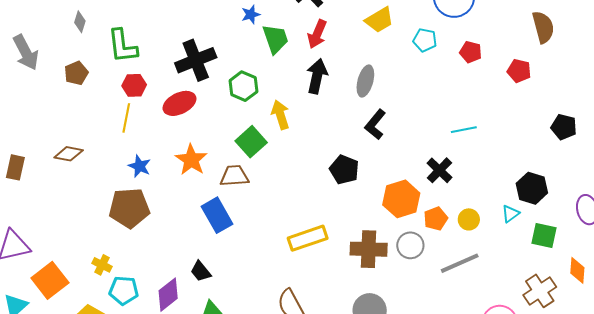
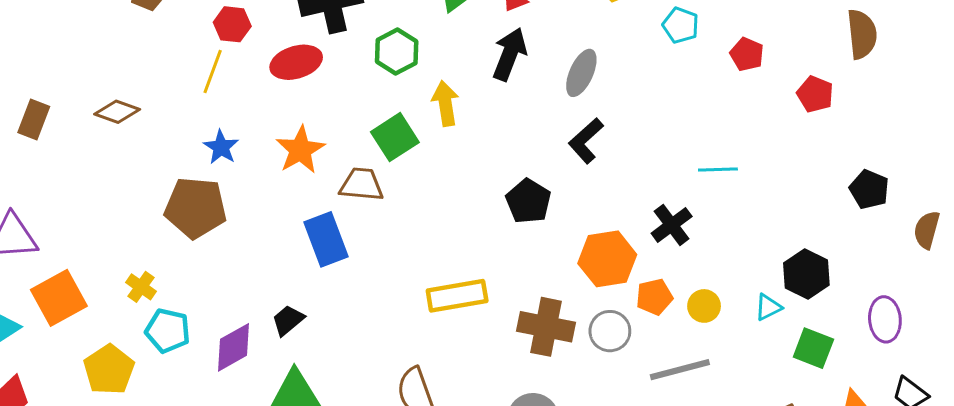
black trapezoid: (201, 271) -> (288, 320), turned 80

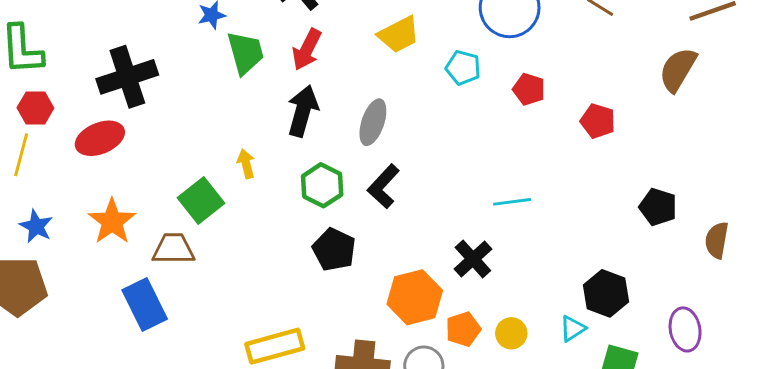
brown semicircle: (862, 34) -> (678, 70), moved, turned -138
green hexagon: (397, 51) -> (322, 185), moved
yellow arrow: (445, 103) -> (246, 164), size x0.7

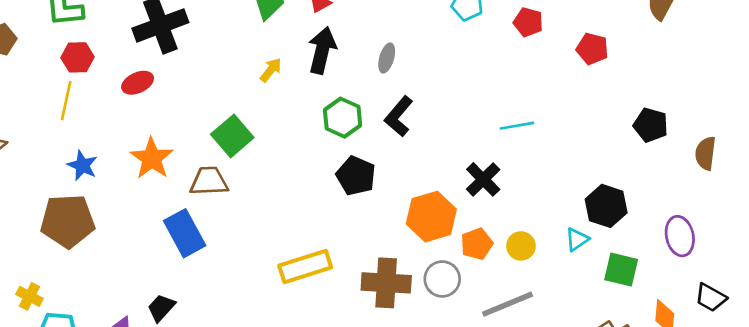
gray ellipse: (373, 122) -> (387, 58), size x0.7
red ellipse: (100, 138) -> (138, 83), size x0.7
yellow arrow: (246, 164) -> (271, 70), moved, turned 55

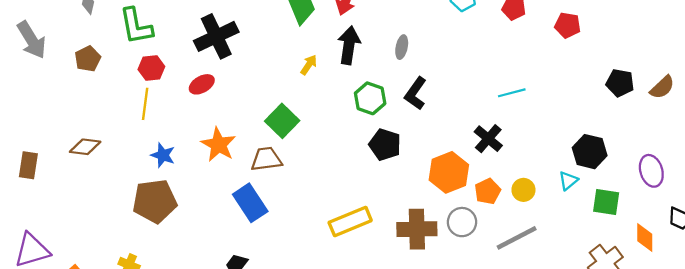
brown semicircle: (705, 153) -> (662, 87), moved, turned -136

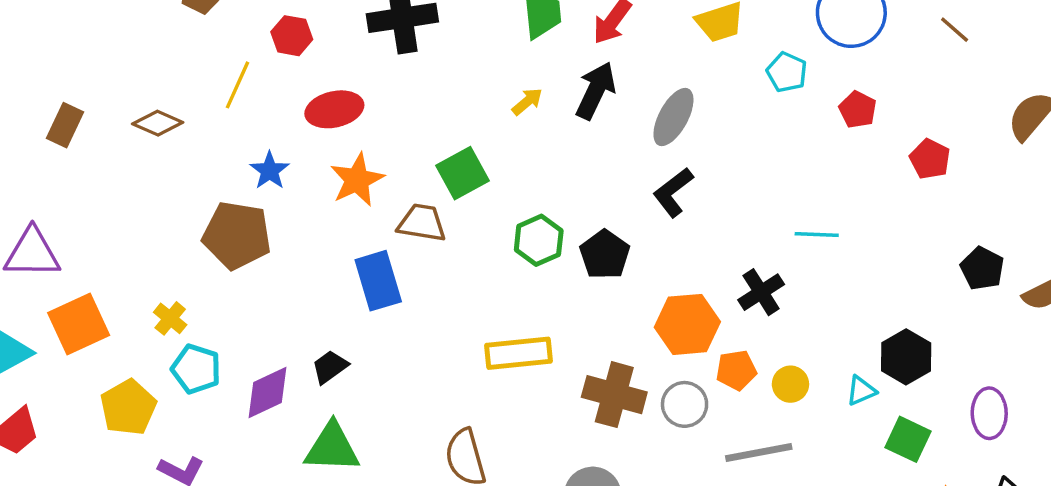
gray ellipse: (402, 47) -> (673, 117), size x1.6
red ellipse: (202, 84) -> (334, 109), moved, size x1.4
green hexagon: (370, 98) -> (539, 240), moved
yellow line: (145, 104) -> (237, 85), moved

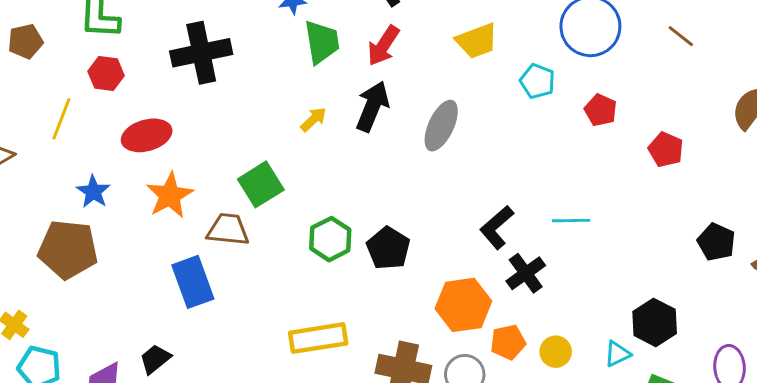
black L-shape: (673, 192) -> (497, 227), moved

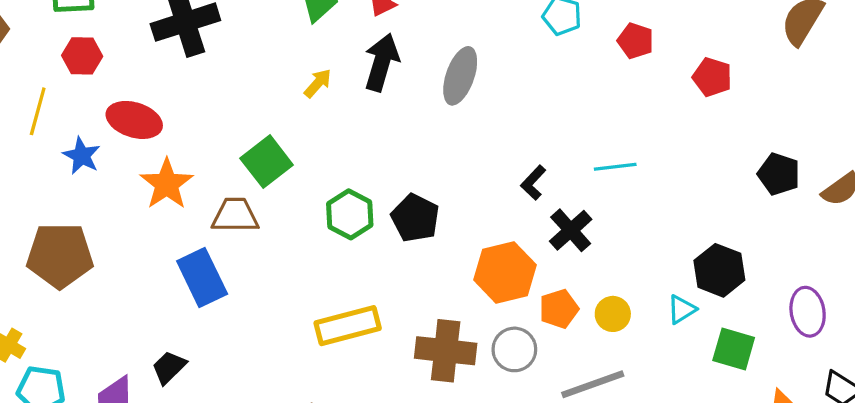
red ellipse: (147, 135) -> (134, 120), turned 39
blue star: (93, 192) -> (82, 156), moved
black L-shape: (497, 227) -> (533, 183), size x0.7

